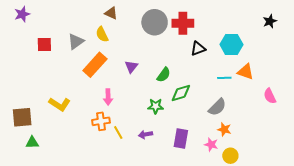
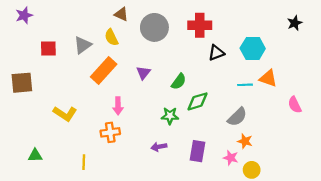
gray circle: (155, 22) -> (154, 27), moved
brown square: (22, 117) -> (22, 83), moved
yellow line: (118, 132) -> (84, 162), moved, turned 32

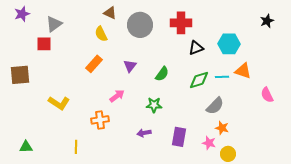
gray triangle: (83, 45) -> (54, 24), moved
orange rectangle: (104, 71) -> (94, 64), size x0.7
green diamond: (198, 101) -> (199, 80), moved
pink arrow: (118, 106) -> (117, 96), moved, turned -126
green triangle: (35, 156) -> (26, 147), moved

